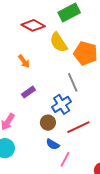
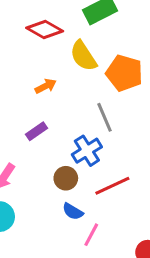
orange arrow: (24, 61) -> (46, 86), moved, turned -80

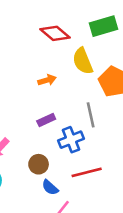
purple rectangle: (36, 131) -> (46, 120), moved
brown circle: (66, 178) -> (39, 164), moved

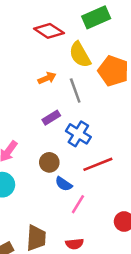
gray line: (91, 115) -> (75, 91), moved
blue cross: (71, 140) -> (78, 134), turned -30

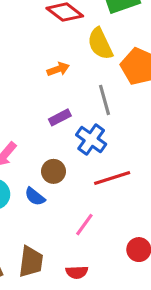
gray line: (75, 91) -> (104, 100), moved
blue semicircle: (64, 184) -> (35, 197), moved

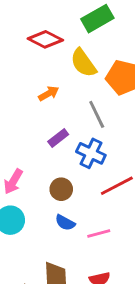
blue semicircle: (35, 197) -> (65, 223), moved
pink line: (84, 225) -> (99, 233), turned 50

